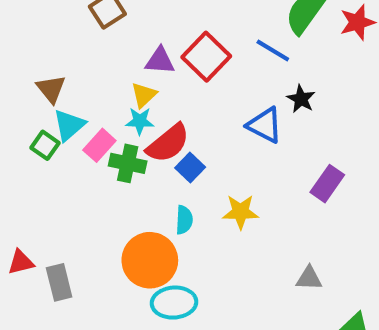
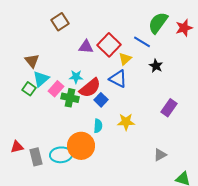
yellow triangle: (144, 95) -> (125, 59), moved
blue triangle: (265, 125) -> (118, 79), moved
gray triangle: (309, 278) -> (160, 155), turned -32
cyan ellipse: (174, 303) -> (61, 155), moved

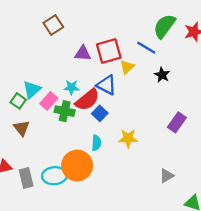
red square: (109, 45) -> (109, 51), turned 30
brown triangle: (32, 61) -> (22, 128), moved
blue triangle: (118, 79) -> (107, 85), moved

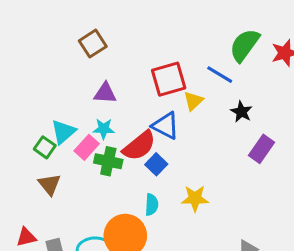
purple triangle: (83, 53) -> (105, 93), moved
cyan star: (71, 87) -> (104, 129), moved
purple rectangle: (177, 122) -> (262, 149), moved

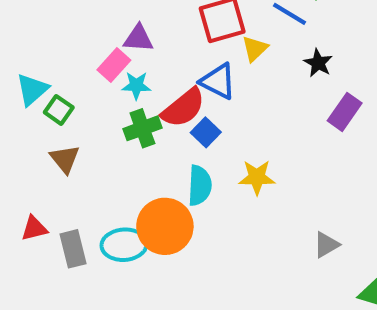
cyan triangle: (63, 132) -> (32, 90), moved
pink rectangle: (87, 147) -> (114, 65), moved
green cross: (108, 161) -> (142, 128), turned -32
cyan semicircle: (152, 205) -> (200, 185), size x1.4

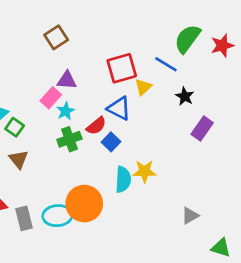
cyan star: (136, 85) -> (65, 111), turned -30
red semicircle: (183, 108) -> (96, 126), size x0.7
cyan semicircle: (200, 185) -> (123, 179), moved

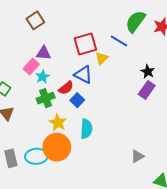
black star: (185, 96) -> (148, 72), moved
yellow star: (145, 171) -> (58, 123), moved, turned 30

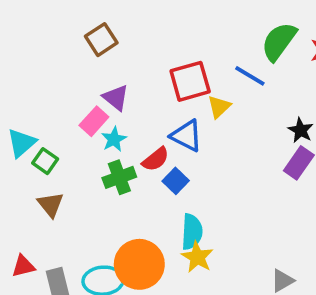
purple triangle: (44, 53) -> (116, 98), turned 35
yellow star: (58, 123) -> (197, 257), moved

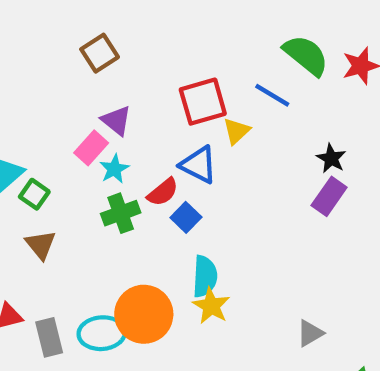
green semicircle: (279, 41) -> (306, 55), turned 93

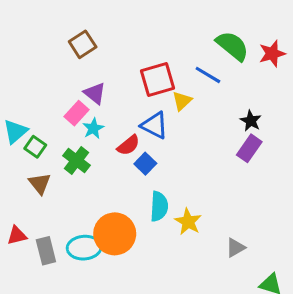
green cross: (121, 213) -> (76, 160), moved, turned -32
yellow star: (211, 306) -> (188, 222), moved

